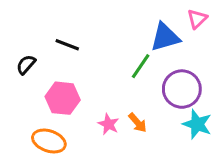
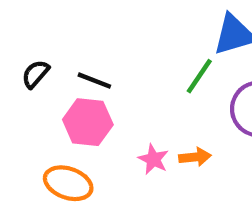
black line: (67, 45) -> (94, 81), moved
orange arrow: (138, 123) -> (195, 157), turned -55

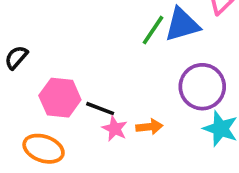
green line: (199, 76) -> (153, 30), moved
black line: (94, 81) -> (100, 109), moved

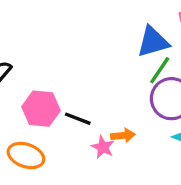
green line: (153, 30) -> (160, 70), moved
pink star: (115, 129) -> (103, 147), moved

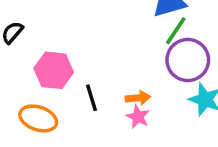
black line: (78, 119) -> (92, 98), moved, turned 52
pink star: (103, 147) -> (138, 117), moved

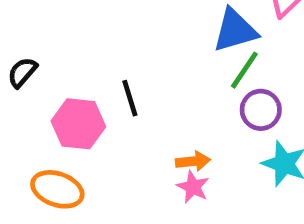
purple circle: (188, 60) -> (261, 110), size x0.7
black line: (92, 98) -> (130, 98), moved

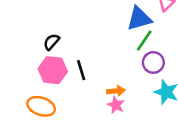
black semicircle: (22, 72) -> (51, 42), moved
black line: (130, 98) -> (81, 70), moved

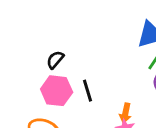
orange arrow: (116, 91) -> (125, 113), turned 108

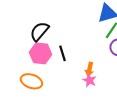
black semicircle: (55, 60) -> (39, 31), size x1.5

